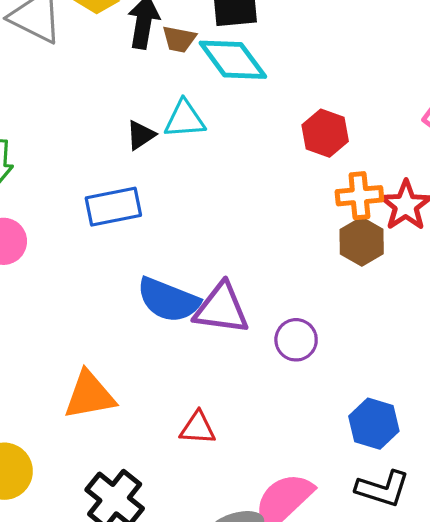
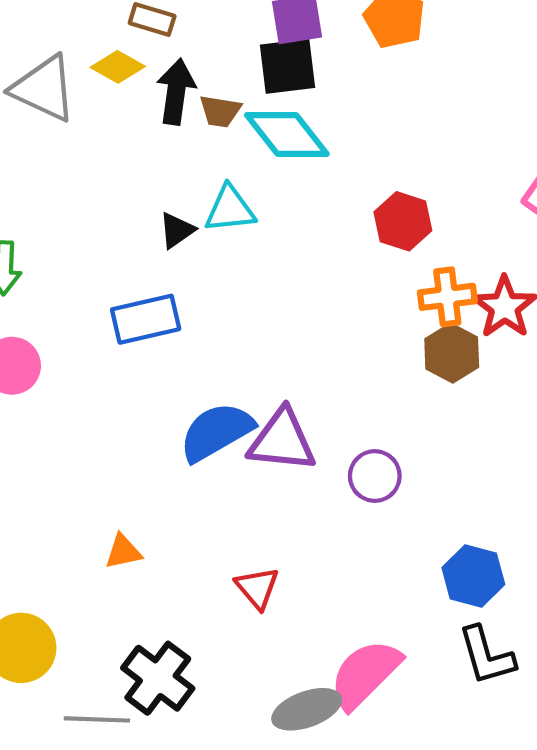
blue semicircle: (168, 300) -> (216, 432), turned 130
orange triangle: (89, 395) -> (123, 552), size x0.6
red triangle: (198, 428) -> (257, 588), turned 48
black L-shape: (383, 489) -> (486, 656), turned 58

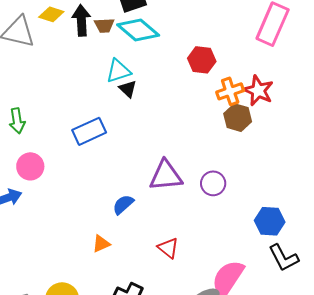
black triangle: (177, 230) -> (128, 89), moved, turned -30
blue semicircle: (216, 432) -> (123, 204), moved, size x0.6

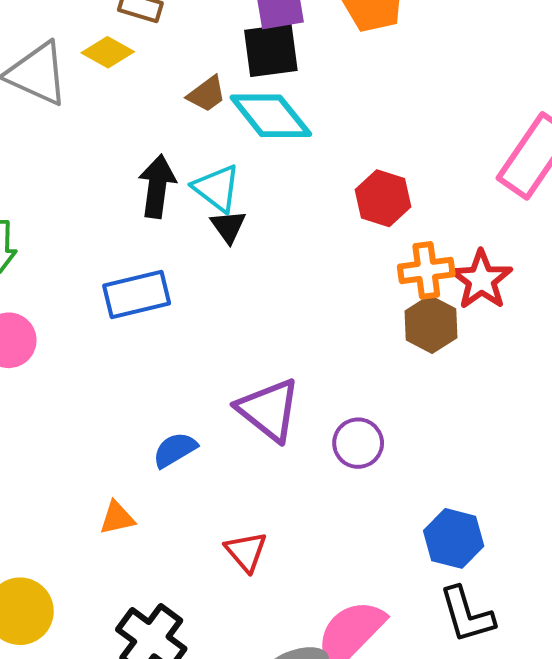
black arrow: (81, 20) -> (157, 186), moved
brown trapezoid: (104, 25) -> (207, 94), turned -45
cyan triangle: (118, 71) -> (217, 188), turned 44
purple triangle: (166, 176) -> (269, 410), turned 33

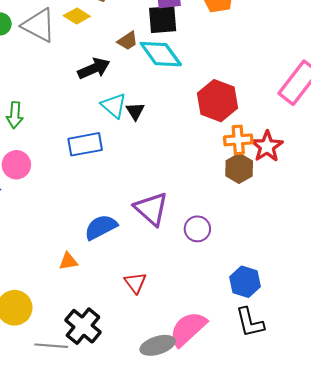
black arrow: (157, 186) -> (94, 68), moved, turned 56
cyan triangle: (217, 188) -> (114, 105), moved
red hexagon: (383, 198) -> (218, 101), size x1.4
blue semicircle: (175, 450) -> (101, 227), size x1.4

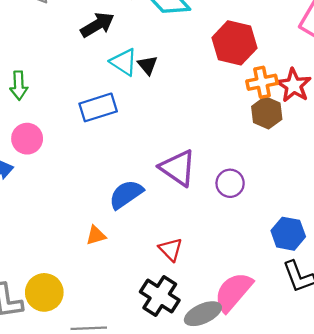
black cross: (83, 326) -> (160, 296), moved

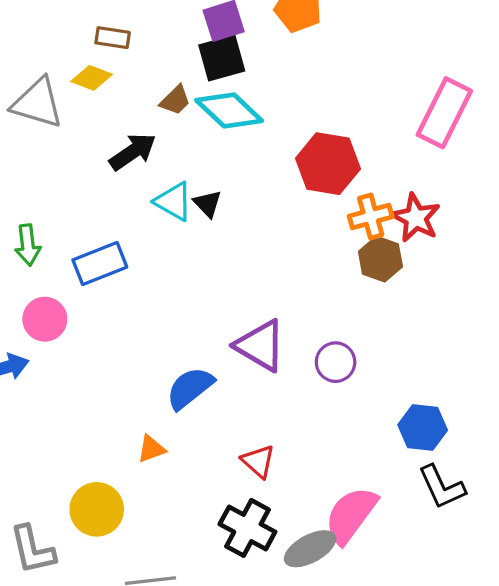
blue rectangle: (98, 107) -> (100, 263), moved
yellow circle: (44, 292) -> (97, 509), moved

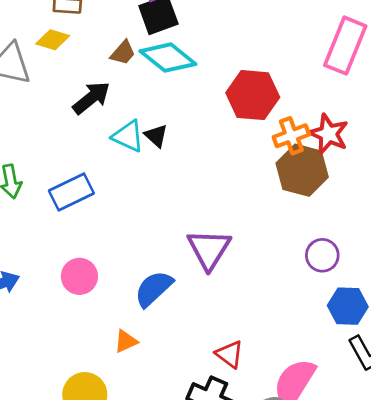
brown hexagon: (380, 259) -> (302, 170), size x1.4
pink circle: (45, 319) -> (79, 276), moved
purple triangle: (260, 346) -> (209, 249), turned 36
purple circle: (336, 362) -> (322, 255), moved
red triangle: (258, 461) -> (230, 354), moved

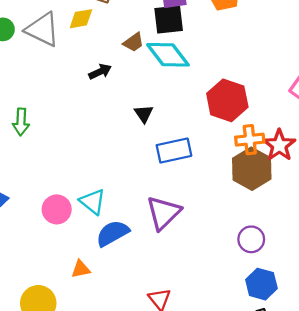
yellow diamond: (53, 40) -> (81, 19), turned -40
black arrow: (91, 98) -> (100, 72), size x0.7
cyan triangle: (128, 136) -> (93, 202), moved
blue rectangle: (71, 192) -> (174, 151), moved

